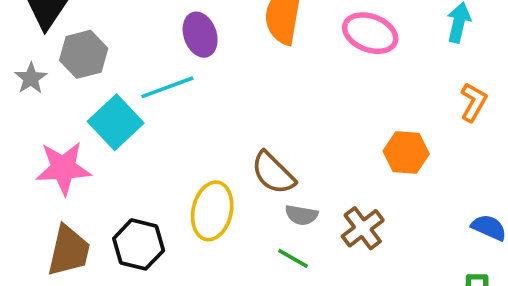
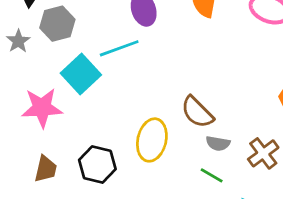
brown trapezoid: (69, 251) -> (46, 169), size x0.7

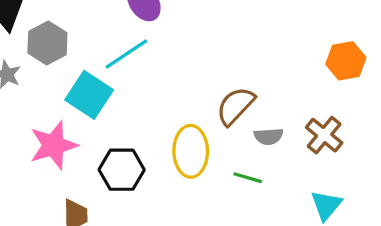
brown semicircle: (197, 112) -> (235, 106), turned 102
black hexagon: (97, 165) -> (122, 170), moved
green line: (212, 175) -> (248, 178), moved

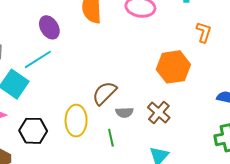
orange hexagon: (346, 61) -> (173, 67), size x1.4
green line: (248, 178) -> (111, 138), turned 60

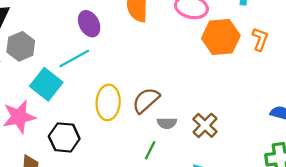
orange hexagon: (173, 67) -> (221, 37), moved
yellow ellipse: (76, 121) -> (108, 102), moved
green line: (111, 138) -> (150, 150), turned 36

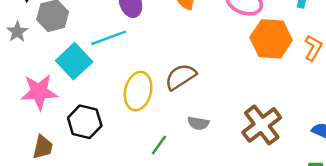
brown semicircle: (146, 100) -> (181, 77), moved
brown cross: (205, 125) -> (262, 125), moved, size x1.4
green line: (150, 150) -> (159, 145), moved

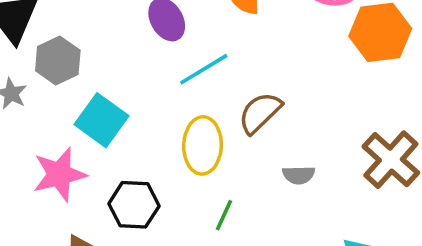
cyan line: (109, 38) -> (204, 69), moved
green line: (159, 145) -> (224, 215), moved

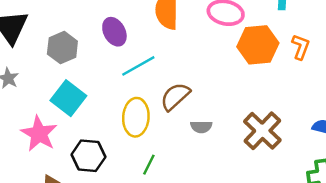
gray hexagon: (58, 60) -> (62, 48), moved
pink star: (59, 174) -> (39, 134), turned -30
gray semicircle: (299, 175) -> (201, 127), moved

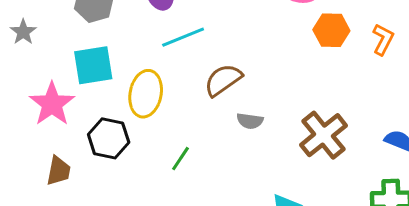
orange hexagon: (258, 45) -> (331, 30), size x0.7
cyan square: (68, 98) -> (93, 65), turned 36
yellow ellipse: (136, 117) -> (146, 94), moved

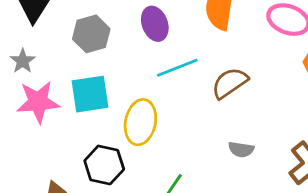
brown semicircle: (223, 80) -> (230, 83), moved
pink star: (52, 104) -> (38, 102), moved, turned 30

